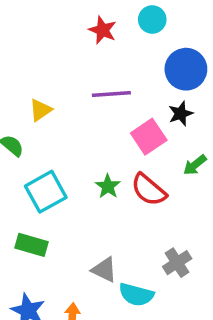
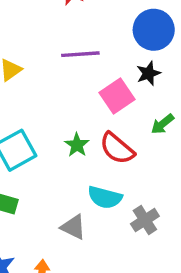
cyan semicircle: (136, 295) -> (105, 197), moved

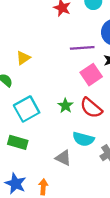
purple line: (80, 54) -> (82, 48), moved

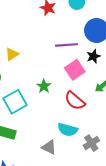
green star: (66, 106) -> (44, 86), moved

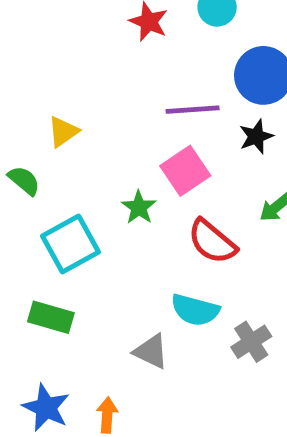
pink square: (75, 70) -> (185, 171), moved

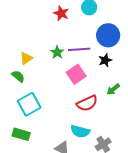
green semicircle: (24, 180) -> (18, 76), moved
green star: (139, 207) -> (57, 52), moved
red semicircle: (212, 242) -> (87, 103), turned -65

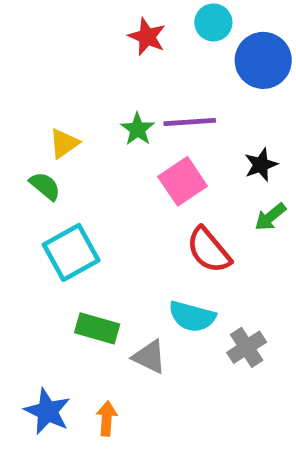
blue circle: (108, 35) -> (263, 60), moved
black star: (105, 60) -> (261, 165), moved
red semicircle: (87, 103) -> (209, 250), turned 75
green rectangle: (21, 134) -> (97, 328), moved

